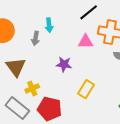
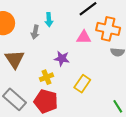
yellow cross: (32, 88) -> (47, 77), moved

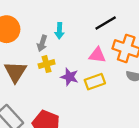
yellow cross: (47, 77) -> (47, 64), moved
yellow rectangle: (82, 84) -> (95, 82), moved, turned 30

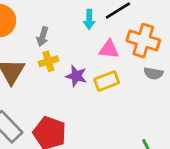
cyan arrow: (59, 31) -> (89, 19), moved

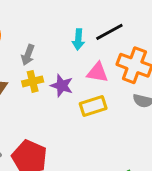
purple star: (76, 76) -> (62, 86), moved

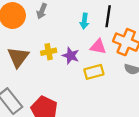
black line: (109, 32) -> (108, 16), turned -55
gray arrow: (28, 55) -> (42, 11), moved

